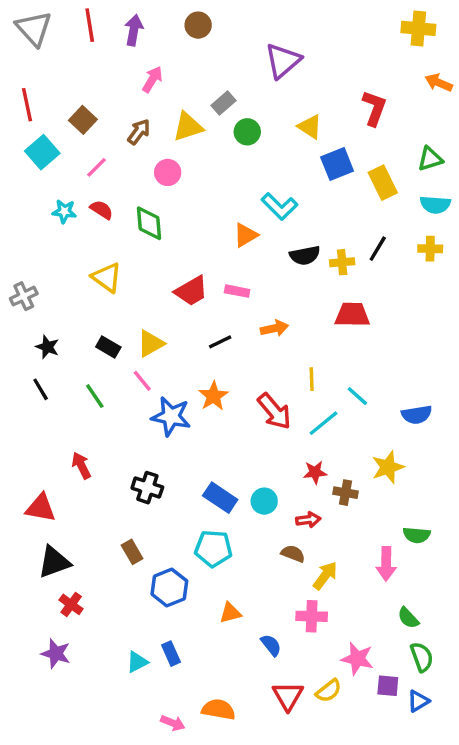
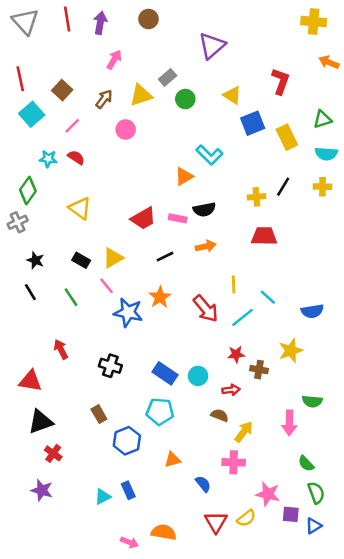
green diamond: (149, 223) -> (28, 190), moved, turned 40
black semicircle: (305, 255) -> (204, 210), moved

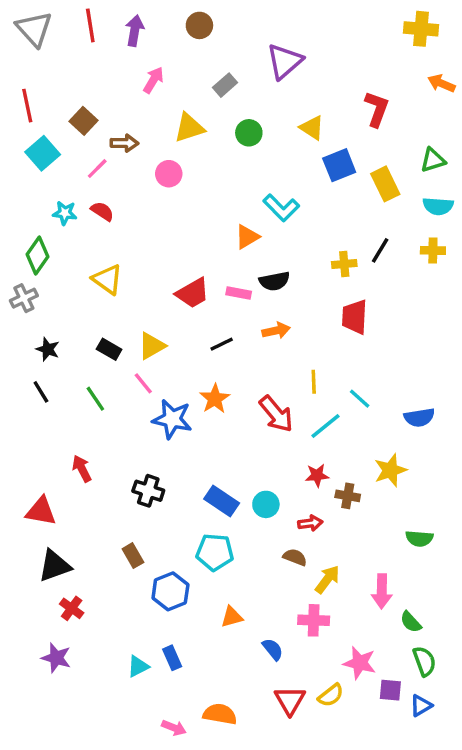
gray rectangle: (168, 77) -> (225, 85), moved
brown arrow: (104, 99) -> (124, 143), moved, turned 54
red trapezoid: (264, 236) -> (355, 317), turned -88
pink arrow: (289, 423) -> (382, 591), moved

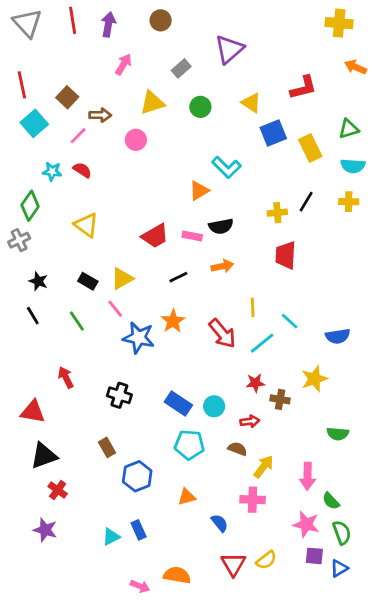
red L-shape: (377, 109) -> (303, 88), turned 56
cyan pentagon: (215, 552) -> (189, 445), moved
pink star: (360, 663) -> (306, 524), moved

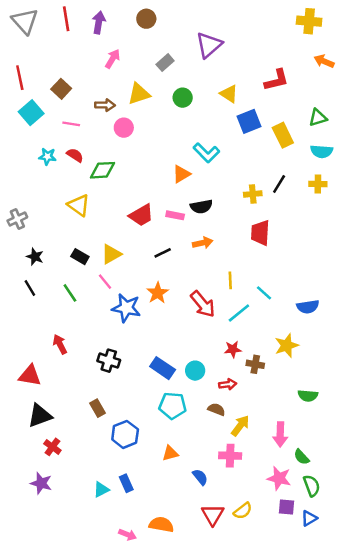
brown arrow: (100, 115) -> (105, 105), moved
pink line: (78, 136) -> (71, 124), turned 54
green diamond: (30, 206) -> (102, 170), moved, turned 52

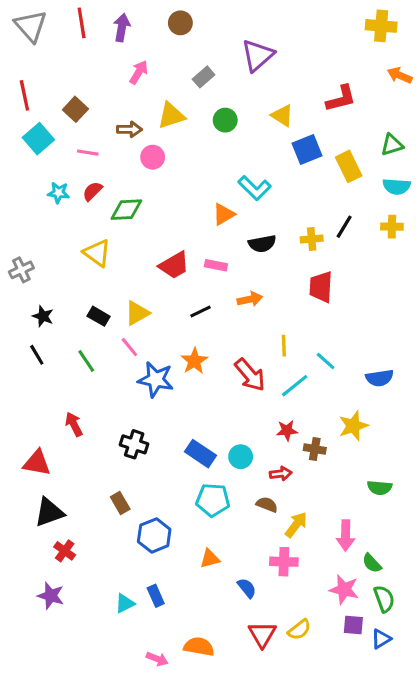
red semicircle: (75, 155) -> (92, 191), turned -78
black semicircle: (201, 207) -> (262, 244), moved

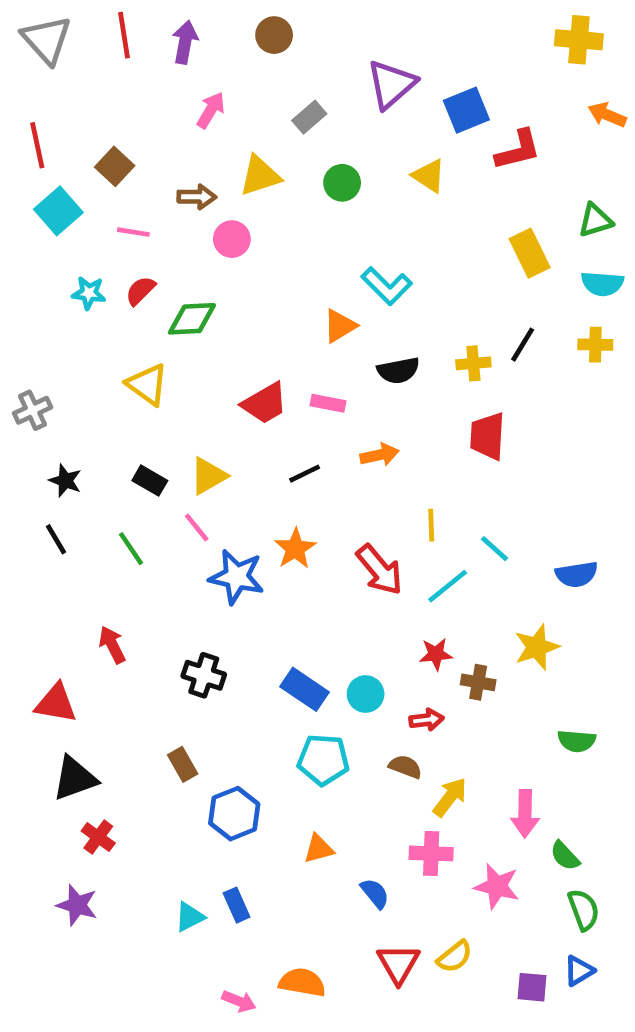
blue square: (307, 149) -> (466, 110), moved
pink star: (344, 589) -> (497, 886), moved
purple square: (353, 625) -> (532, 987), moved

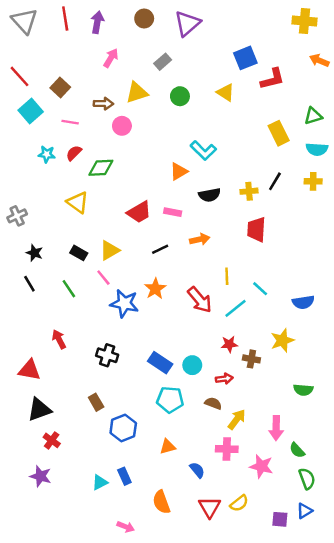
purple triangle: (391, 84) -> (187, 23), moved
red line: (37, 145) -> (20, 76), turned -30
orange semicircle: (302, 982) -> (161, 502), moved, turned -120

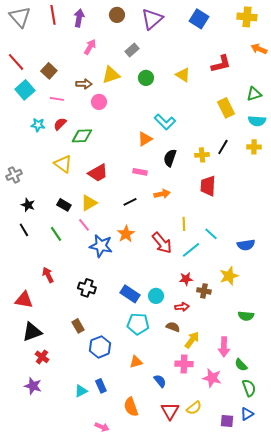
blue square: (245, 58) -> (199, 19), moved, turned -36
black semicircle: (210, 195) -> (170, 158), turned 120
red trapezoid: (139, 212) -> (98, 173), moved

